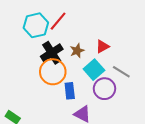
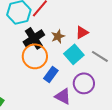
purple circle: (104, 89) -> (84, 83), moved
blue rectangle: (70, 91) -> (51, 74), turned 42

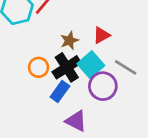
black cross: (34, 38) -> (67, 67), moved
orange circle: (35, 56) -> (39, 67), size x0.6
purple circle: (84, 83) -> (103, 86), moved

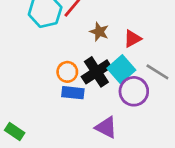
brown star: (69, 41) -> (99, 32), moved, turned -30
blue rectangle: (60, 91) -> (73, 93), moved, turned 60

